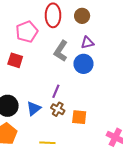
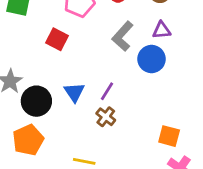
blue triangle: (34, 108) -> (74, 92), moved, turned -35
orange square: (79, 117) -> (169, 136), moved

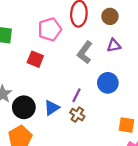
blue circle: (152, 59) -> (108, 83), moved
blue triangle: (74, 92) -> (52, 108), moved, turned 35

